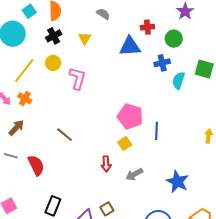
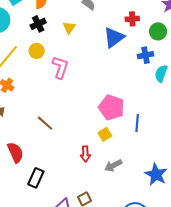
blue triangle: (130, 46) -> (114, 38), turned -35
black rectangle: (53, 206) -> (36, 178), moved

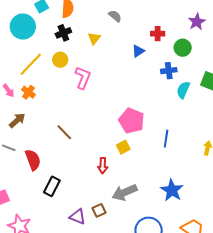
blue triangle: (114, 38) -> (138, 51), size x0.6
blue line: (137, 123) -> (166, 139), moved
gray arrow: (113, 166) -> (125, 192), moved, size x1.4

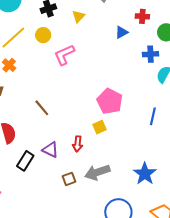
pink L-shape: (83, 78) -> (64, 55), turned -140
blue line: (166, 139) -> (153, 116), moved
brown square: (99, 210) -> (69, 179), moved
purple triangle: (77, 217) -> (50, 150), moved

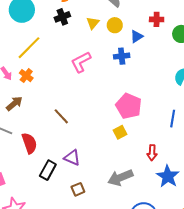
yellow circle: (43, 35) -> (115, 25), moved
blue cross: (151, 54) -> (122, 56), moved
red arrow: (78, 144) -> (152, 153), moved
brown square: (69, 179) -> (78, 189), moved

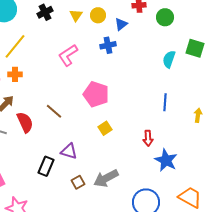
orange cross: (26, 76) -> (15, 74), turned -32
pink pentagon: (129, 106) -> (96, 94), moved
yellow square: (120, 132) -> (105, 128), moved
red semicircle: (29, 143) -> (25, 122), moved
gray arrow: (120, 178) -> (106, 178), moved

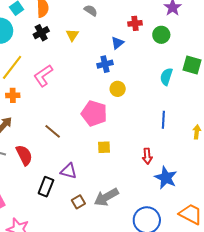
yellow circle: (98, 15) -> (118, 89), moved
pink L-shape: (68, 55) -> (43, 76), moved
red semicircle: (25, 122) -> (24, 155), moved
yellow square: (105, 128) -> (104, 147), turned 32

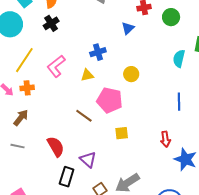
yellow triangle: (72, 35) -> (87, 75), moved, turned 48
blue cross: (105, 64) -> (98, 52), moved
brown line: (53, 131) -> (84, 116), moved
red semicircle: (24, 155) -> (56, 147), moved
purple triangle: (69, 171) -> (88, 160), turned 30

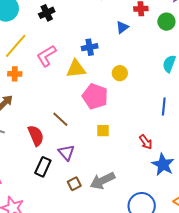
yellow triangle: (87, 75) -> (76, 69), size x1.5
brown line: (84, 116) -> (60, 119), moved
red arrow: (165, 139) -> (146, 142), turned -35

